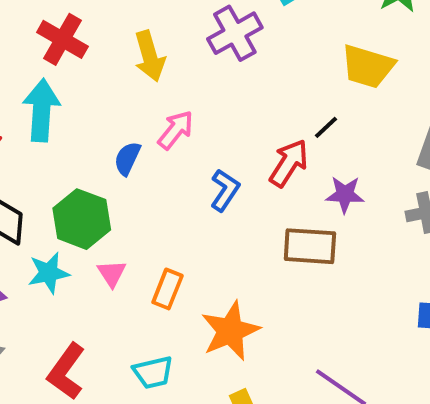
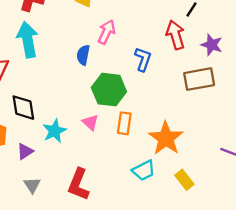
red arrow: (289, 163) -> (175, 35), turned -36
purple star: (345, 194) -> (212, 45), turned 30
green hexagon: (82, 219) -> (109, 90), moved
cyan trapezoid: (153, 372) -> (144, 170), moved

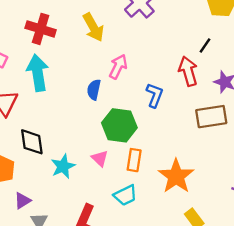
purple triangle: (25, 151) -> (22, 201), moved
cyan trapezoid: (144, 170) -> (125, 195), moved

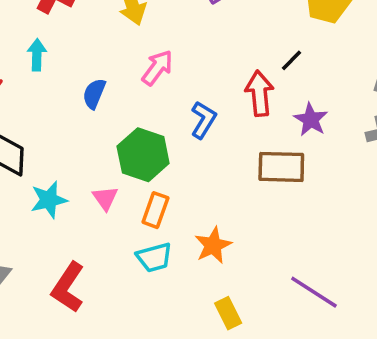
cyan arrow: (38, 73) -> (37, 55), size x0.6
blue semicircle: (94, 90) -> (94, 94), moved
orange star: (176, 176) -> (213, 245), size x0.7
cyan trapezoid: (125, 195) -> (154, 257), moved

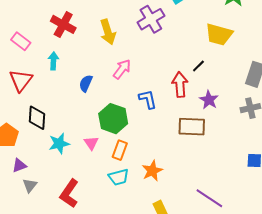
blue L-shape: (203, 120) -> (148, 99), turned -45

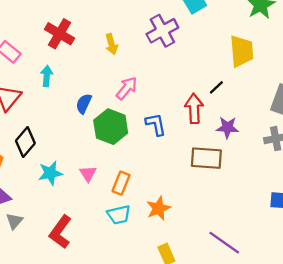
yellow arrow: (108, 32) -> (111, 44), size x0.7
yellow trapezoid: (219, 34) -> (242, 51), turned -112
purple star: (209, 100) -> (227, 127), turned -30
black diamond: (37, 118) -> (25, 142), turned 35
green hexagon: (113, 119) -> (111, 127), moved

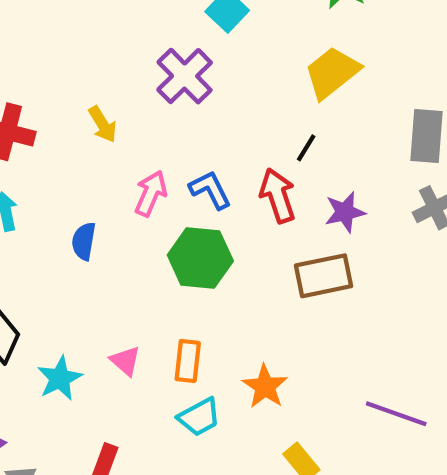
yellow trapezoid: (242, 51) -> (332, 73), turned -108
blue L-shape: (156, 124) -> (210, 190), moved
green hexagon: (111, 127) -> (200, 258), moved

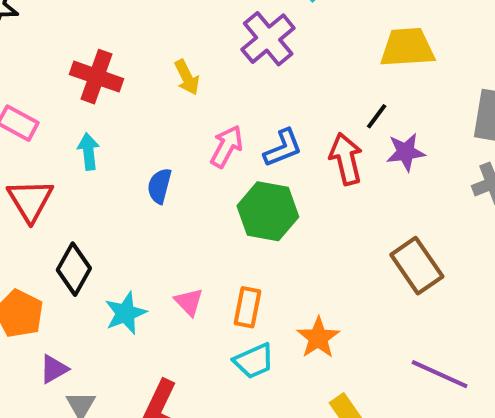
yellow trapezoid: (332, 73) -> (407, 48), turned 30
blue L-shape: (210, 190) -> (283, 148), turned 90
purple star: (345, 212) -> (406, 152), moved
brown rectangle: (324, 276) -> (417, 266), moved, turned 62

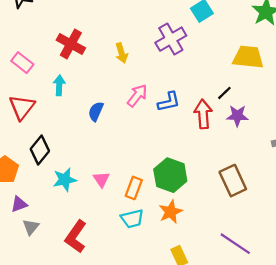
green hexagon: (268, 211) -> (170, 175), moved

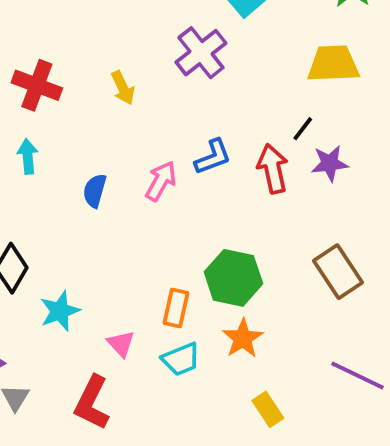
pink arrow: (137, 96) -> (161, 181), moved
pink triangle: (101, 179) -> (121, 344), moved

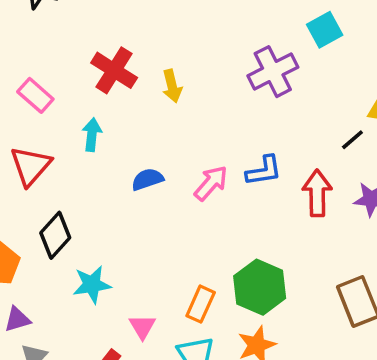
yellow arrow: (123, 88) -> (172, 86), moved
black line: (303, 129) -> (352, 140), moved
blue semicircle: (95, 191) -> (147, 179), turned 44

